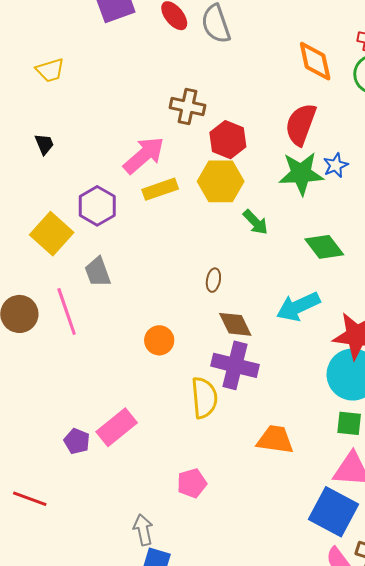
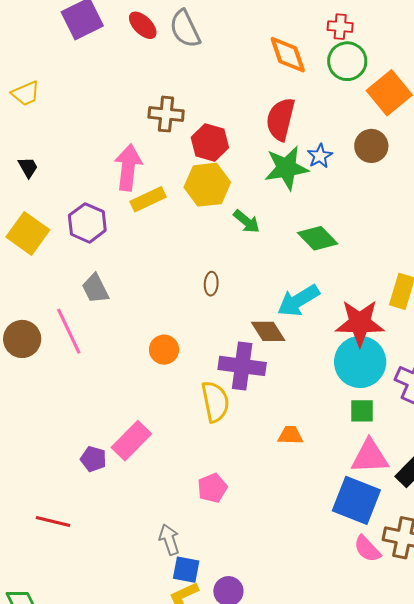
pink arrow: (144, 155) -> (128, 167), turned -36
yellow square: (52, 234) -> (28, 233), moved
brown diamond: (235, 324) -> (268, 331), moved
orange trapezoid: (275, 440) -> (290, 435), size x0.7

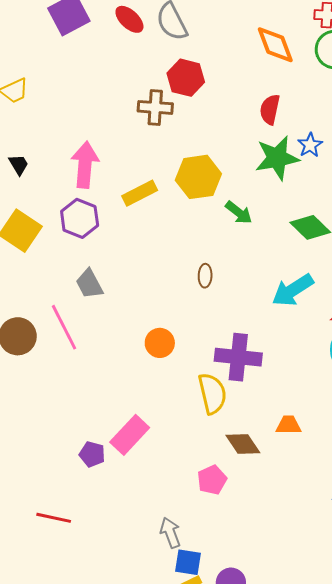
red semicircle: (281, 119) -> (270, 109), size x0.7
red hexagon: (210, 143) -> (186, 78), moved
pink arrow: (128, 167) -> (85, 165), moved
brown diamond: (268, 331) -> (243, 444), moved

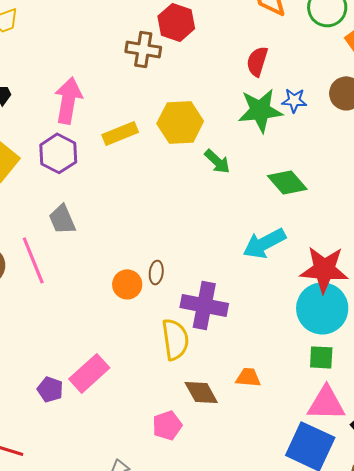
blue star: (310, 145) -> (294, 100), turned 30
brown ellipse: (205, 276) -> (156, 272), moved

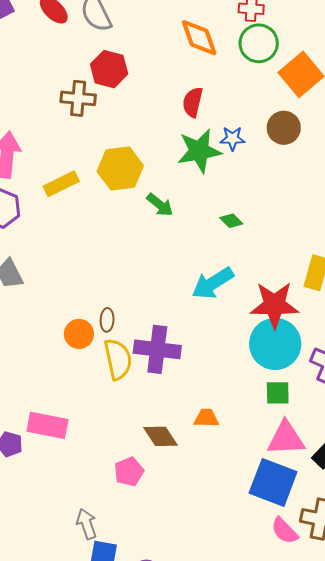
green diamond: (287, 182) -> (231, 221), size x0.6
yellow semicircle: (175, 339) -> (118, 359), moved
pink rectangle: (89, 373) -> (47, 425), turned 57

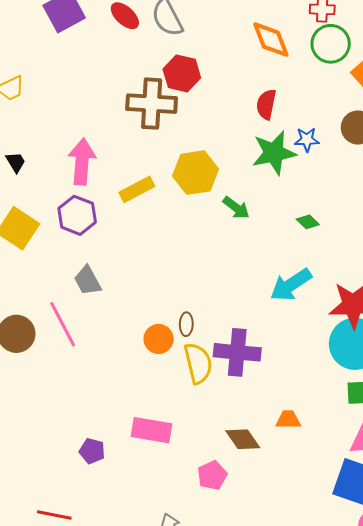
brown cross: (78, 98) -> (152, 104), size x1.4
pink rectangle: (47, 425) -> (151, 430), moved

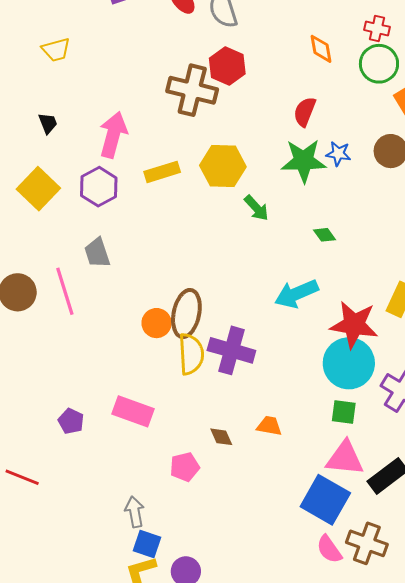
orange diamond: (271, 40) -> (321, 49), size x0.7
brown ellipse: (186, 324) -> (186, 314), size x2.0
brown diamond: (243, 439) -> (221, 437), size x0.7

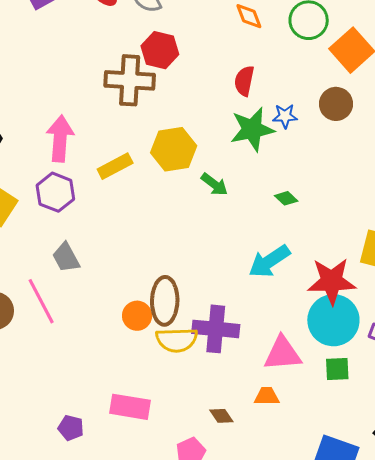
yellow semicircle: (191, 354) -> (177, 340), turned 102
pink triangle: (345, 458) -> (283, 353), moved

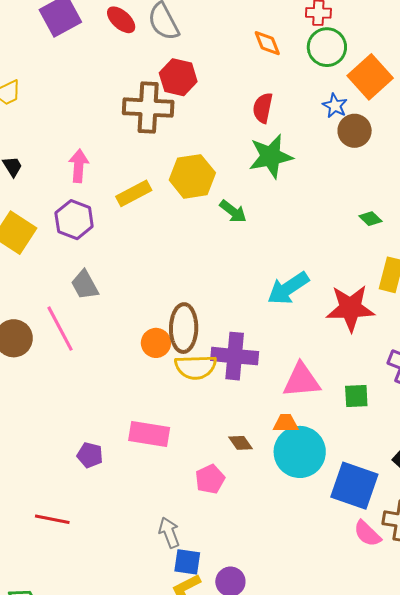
blue star: (285, 116) -> (335, 106), moved, turned 30
pink arrow: (60, 138) -> (79, 166), size x0.7
green diamond: (286, 198) -> (370, 219), moved
cyan circle: (333, 320) -> (300, 452), moved

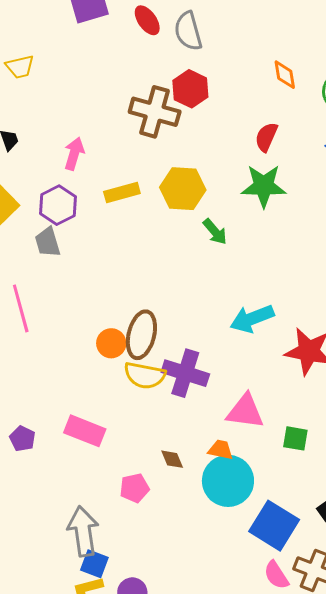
gray trapezoid: (85, 285) -> (48, 242), moved
gray arrow: (169, 533) -> (83, 531), size x1.6

